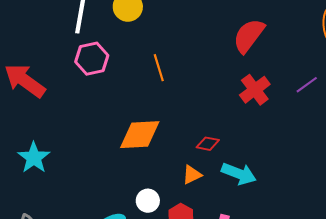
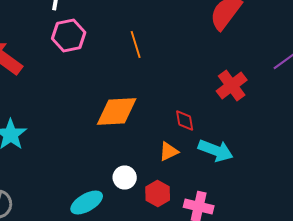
red cross: (255, 90) -> (232, 86), moved
red diamond: (208, 144) -> (185, 120), turned 70

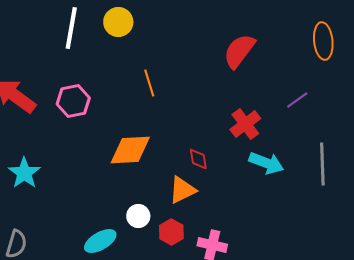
pink hexagon: (69, 36) -> (73, 101), moved
cyan arrow: (216, 150) -> (266, 163), moved
orange triangle: (169, 152) -> (182, 190), size x1.4

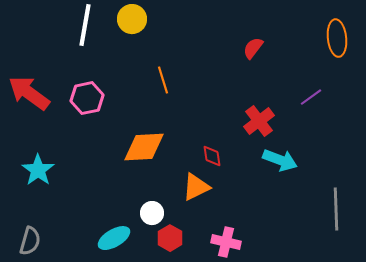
red semicircle: (239, 51) -> (253, 48), size x0.6
gray line: (322, 164) -> (336, 209), moved
red hexagon: (171, 232) -> (170, 238), moved

